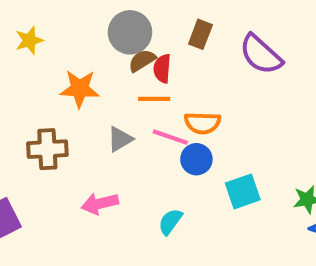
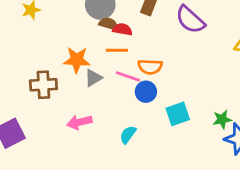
brown semicircle: (142, 61) -> (109, 24), turned 48
red semicircle: (162, 69) -> (122, 29), turned 96
orange star: (80, 89) -> (77, 60), moved

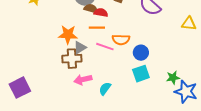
brown cross: (43, 85) -> (72, 59), moved
blue circle: (146, 92) -> (141, 53), moved
pink arrow: (79, 122) -> (83, 80), moved

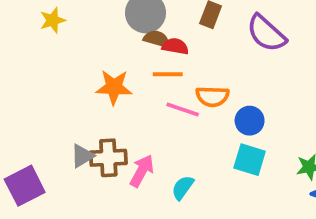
gray triangle: (80, 48) -> (82, 156), moved
brown cross: (72, 59) -> (108, 158), moved
cyan square: (141, 74) -> (250, 160), turned 36
pink arrow: (83, 80) -> (142, 171), turned 132

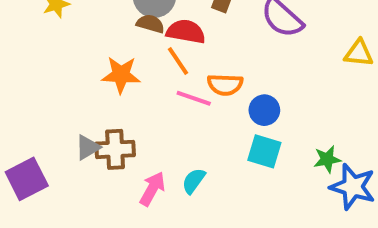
brown semicircle: (157, 39) -> (150, 24), moved
red semicircle: (175, 46) -> (186, 32), size x1.4
orange line: (168, 74) -> (178, 61), turned 56
pink arrow: (142, 171) -> (152, 189), moved

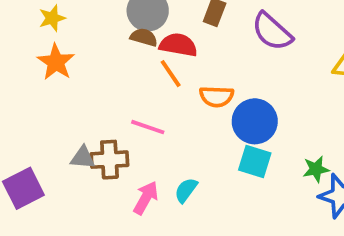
orange star: (121, 75) -> (56, 62), moved, turned 30
pink line: (194, 98) -> (148, 127), moved
blue circle: (264, 110) -> (255, 121), size x1.5
gray triangle: (88, 147) -> (83, 158), turned 36

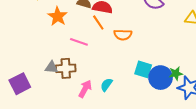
orange star: (56, 62) -> (58, 16), moved
blue circle: (255, 121) -> (161, 78), moved
pink line: (148, 127) -> (79, 42), moved

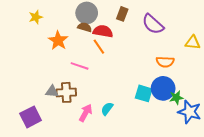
orange semicircle: (123, 35) -> (165, 62), moved
blue circle: (161, 78) -> (163, 88), moved
purple square: (20, 84) -> (31, 117), moved

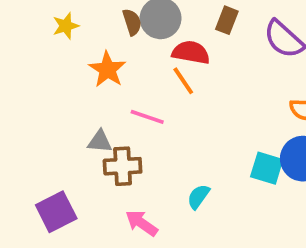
brown semicircle: (85, 27) -> (132, 22), moved, turned 56
gray triangle: (52, 91) -> (100, 142), moved
pink arrow: (86, 113) -> (142, 223), moved, turned -84

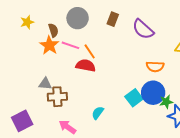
brown semicircle: (132, 22) -> (53, 30), moved
red semicircle: (191, 52) -> (86, 65), moved
pink line: (147, 117) -> (70, 45), moved
cyan square: (267, 168) -> (134, 98), turned 36

